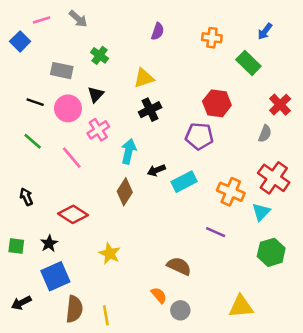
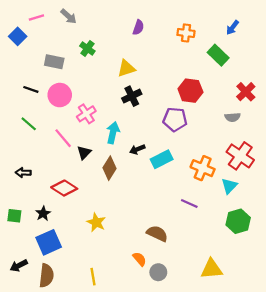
black triangle: (96, 95) -> (84, 153), moved
gray semicircle: (265, 134) -> (233, 117), turned 64
black arrow: (26, 197) -> (23, 173), turned -64
brown semicircle: (74, 309) -> (46, 276), moved

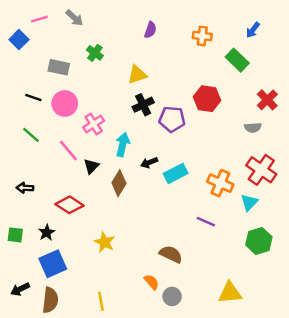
purple pentagon: (175, 119) -> (172, 119), moved

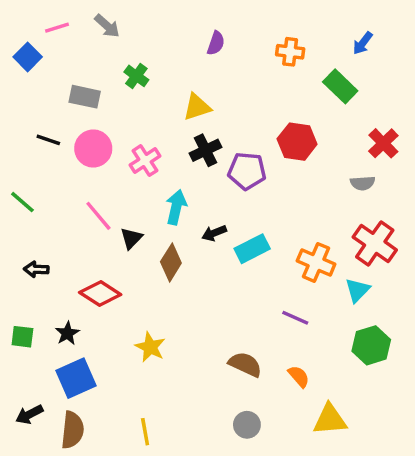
pink cross: (94, 124) -> (145, 161), moved
green line: (31, 135) -> (22, 202), moved
orange semicircle: (152, 282) -> (299, 376), moved

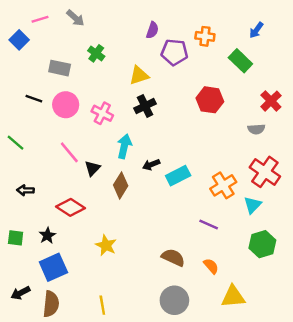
pink cross: (145, 161) -> (102, 113), turned -30
purple pentagon: (247, 171) -> (174, 52), moved
orange cross: (316, 262) -> (223, 185), turned 35
gray circle: (247, 425) -> (174, 300), size x1.5

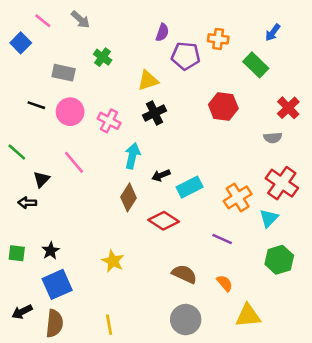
pink line: (40, 19) -> (43, 21), turned 56
black triangle: (93, 168) -> (41, 179), moved
red diamond: (71, 207) -> (164, 221), moved

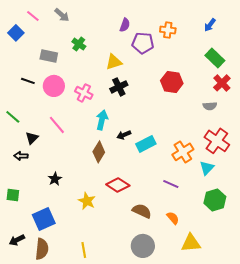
green rectangle: (256, 65) -> (215, 58), moved
red diamond: (164, 221) -> (118, 185), moved
black star: (51, 251) -> (55, 179), moved

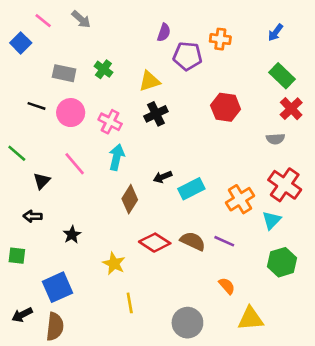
green cross: (79, 44) -> (103, 69), moved
cyan arrow: (102, 120) -> (117, 157), moved
black arrow: (21, 156) -> (33, 216), moved
brown semicircle: (142, 211) -> (193, 241), moved
yellow line: (84, 250) -> (130, 303), moved

